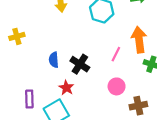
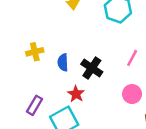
yellow cross: (17, 36) -> (35, 52), moved
purple rectangle: (29, 99) -> (35, 105), turned 30

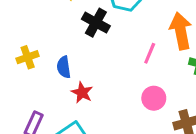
black cross: (92, 68) -> (96, 23), moved
red star: (76, 94) -> (82, 92), moved

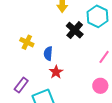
yellow cross: (28, 57) -> (27, 42), turned 32

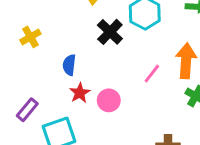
yellow cross: (27, 42) -> (30, 37), moved, turned 32
pink circle: (100, 86) -> (109, 100), moved

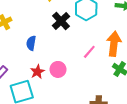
red star: (80, 93) -> (37, 72), moved

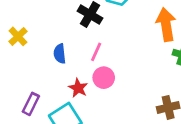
pink line: (89, 52) -> (96, 52), moved

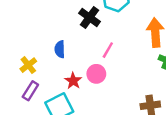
yellow cross: (18, 36) -> (28, 65), moved
pink line: (96, 52) -> (108, 50), moved

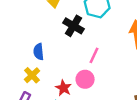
blue semicircle: (60, 49) -> (39, 52), moved
yellow cross: (28, 65) -> (32, 75), moved

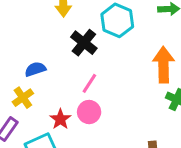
blue semicircle: (39, 52) -> (35, 69), turned 70
pink line: (94, 55) -> (89, 83), moved

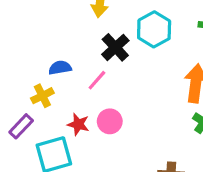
pink line: (89, 83) -> (97, 80), moved
red star: (60, 119) -> (78, 124), turned -30

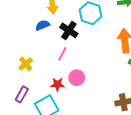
blue semicircle: (60, 68) -> (42, 25), moved
yellow cross: (42, 96) -> (26, 64), moved

